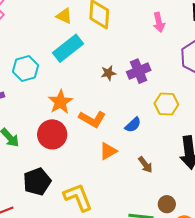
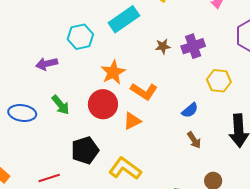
blue semicircle: (133, 125) -> (190, 110), moved
orange triangle: (108, 151) -> (132, 121), moved
yellow L-shape: (78, 197) -> (125, 169), turned -36

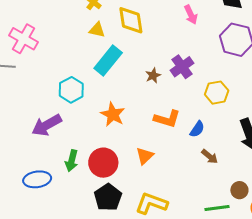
purple arrow: (47, 64) -> (47, 125), size x1.4
orange L-shape: (144, 91) -> (167, 119), moved
red circle: (103, 104) -> (103, 163), moved
green arrow: (61, 105) -> (72, 161), turned 70

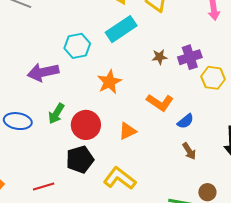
yellow hexagon: (217, 93) -> (213, 78), moved

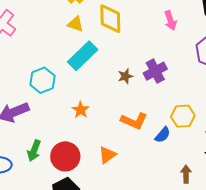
yellow hexagon: (213, 78) -> (183, 116), moved
orange star: (109, 82) -> (81, 110), size x0.7
brown arrow: (189, 151) -> (186, 174), moved, turned -138

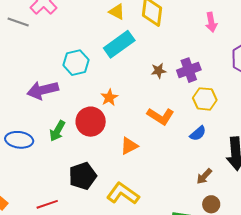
yellow hexagon: (183, 116) -> (205, 99), moved
blue semicircle: (163, 135) -> (198, 133), moved
red circle: (65, 156) -> (91, 122), moved
brown arrow: (186, 174) -> (204, 176), turned -144

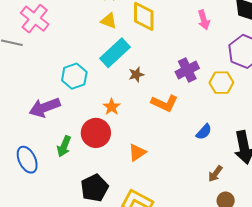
brown star: (159, 71) -> (136, 75), moved
yellow hexagon: (205, 99) -> (221, 83), moved
orange L-shape: (161, 116) -> (165, 103), moved
blue ellipse: (19, 140) -> (27, 160), turned 64

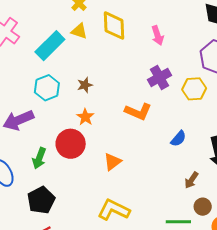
pink arrow: (204, 20) -> (158, 36), moved
cyan rectangle: (115, 53) -> (50, 46), moved
brown star: (136, 75) -> (85, 85), moved
black pentagon: (94, 188) -> (41, 200), moved

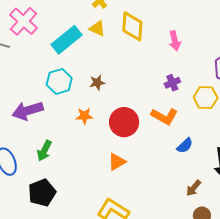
purple cross: (160, 77) -> (172, 83), size x0.7
orange L-shape: (138, 112) -> (164, 116), moved
orange star: (85, 117) -> (84, 116), moved, turned 30
red circle: (71, 144) -> (124, 122), moved

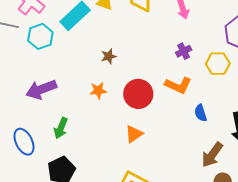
cyan hexagon: (59, 81) -> (40, 36), moved
blue semicircle: (185, 146) -> (201, 113), turned 120
brown arrow: (193, 188) -> (212, 155), size x1.5

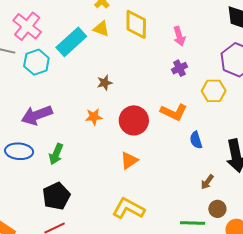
purple cross: (184, 51) -> (179, 68), moved
blue ellipse: (24, 142) -> (19, 151), moved, turned -60
brown arrow: (212, 155) -> (207, 182), size x0.6

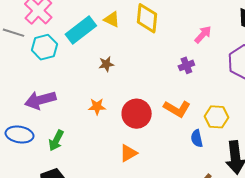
pink arrow: (179, 36) -> (203, 35), moved, turned -126
brown star: (105, 83) -> (106, 64), moved
yellow hexagon: (214, 91) -> (216, 117), moved

